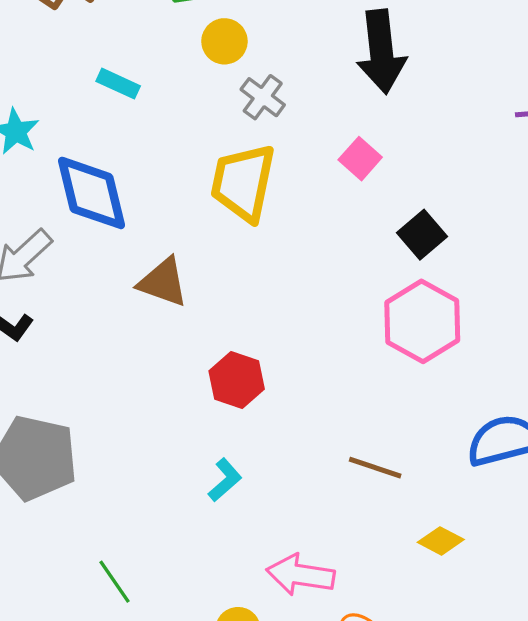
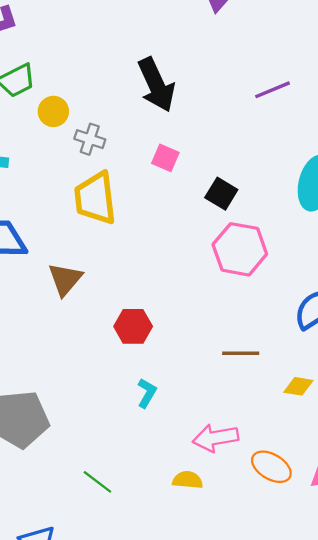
brown triangle: (163, 282) -> (65, 279), turned -51

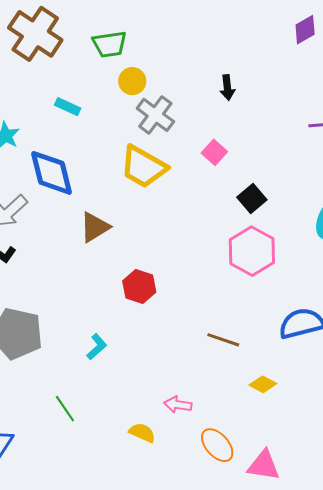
black arrow: (156, 85) -> (227, 88), size x0.5
gray cross: (90, 139) -> (155, 115), size x1.4
yellow trapezoid: (95, 198) -> (143, 167), turned -72
cyan L-shape: (147, 393) -> (97, 347), moved
pink arrow: (216, 438) -> (178, 405), size x0.7

